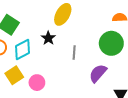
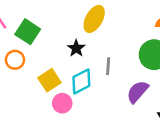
cyan diamond: (22, 49) -> (81, 81), moved
yellow square: (14, 75) -> (49, 80), moved

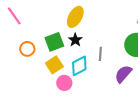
yellow ellipse: (94, 19) -> (75, 17), moved
green square: (28, 32) -> (54, 42), moved, turned 36

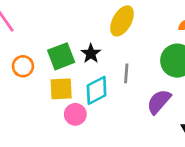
yellow ellipse: (75, 17) -> (122, 21), moved
yellow square: (54, 65) -> (61, 89), turned 30

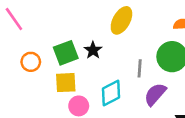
gray line: (126, 73) -> (140, 68), moved
cyan diamond: (97, 90) -> (111, 93), moved

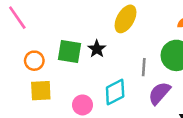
green square: (66, 53) -> (69, 52), turned 30
yellow square: (66, 83) -> (41, 91), moved

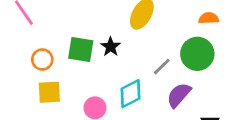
gray line: (144, 67) -> (162, 67), turned 42

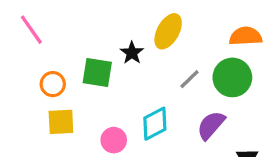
orange semicircle: (209, 18) -> (246, 36), size x1.4
black star: (111, 47) -> (132, 53), moved
gray line: (162, 67) -> (190, 79), moved

